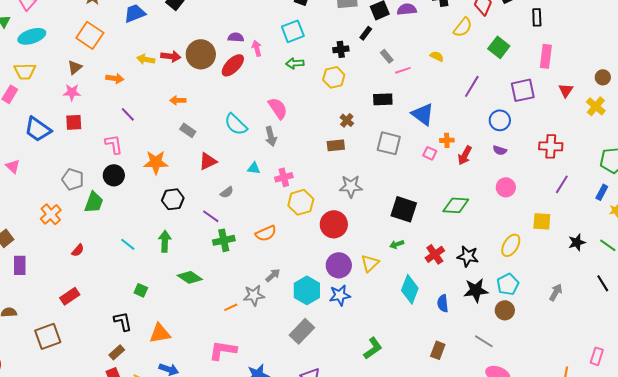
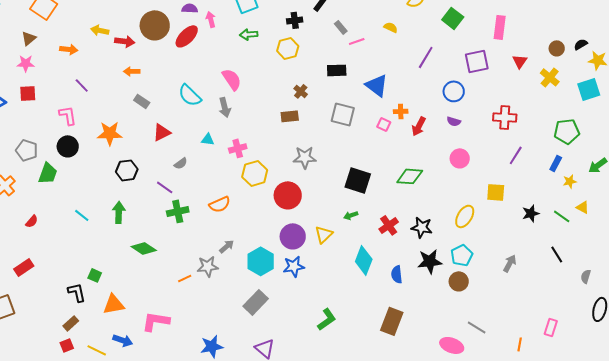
red arrow: (171, 56) -> (125, 41), moved
green square: (141, 290) -> (95, 275), moved
gray line: (484, 341) -> (477, 327), moved
pink L-shape: (223, 350) -> (156, 321), moved
brown rectangle: (438, 350) -> (392, 321), size x1.5

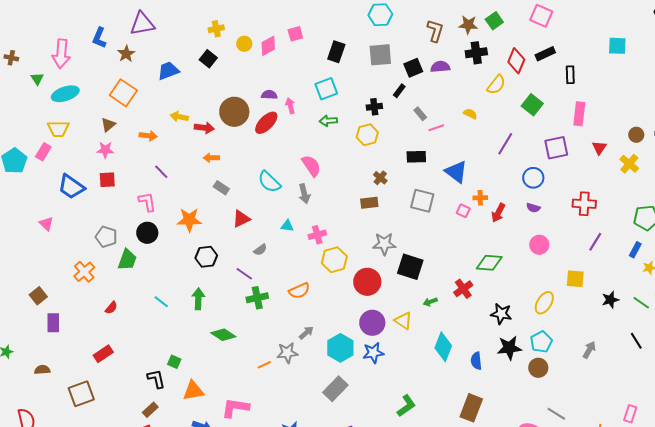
black square: (358, 180) -> (410, 267), moved
red cross: (389, 225) -> (463, 289), moved
yellow triangle: (324, 234) -> (403, 321), turned -42

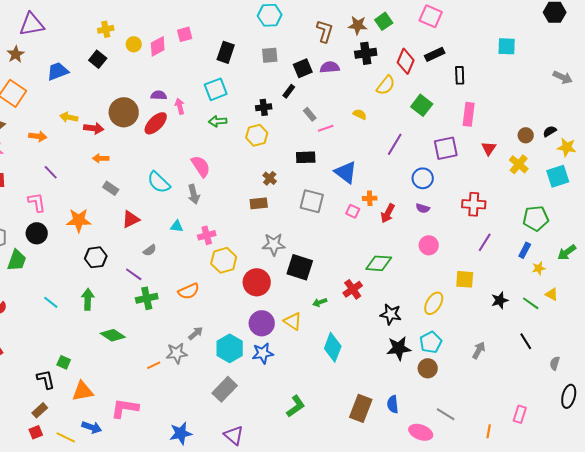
gray square: (380, 55) -> (270, 55), size x0.7
blue semicircle: (476, 361) -> (393, 404), moved

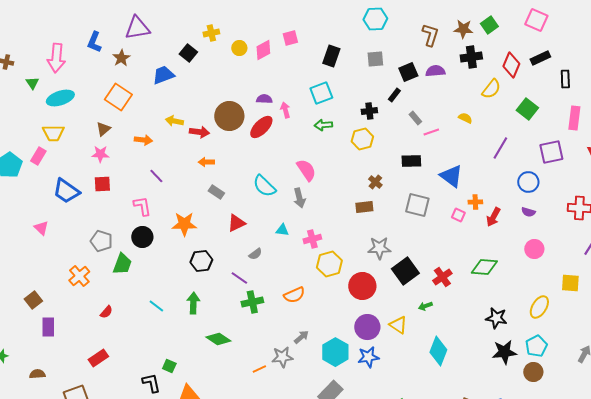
black square: (98, 59) -> (188, 53), moved
black square: (300, 267) -> (405, 271), turned 36
red cross: (353, 289) -> (442, 277), moved

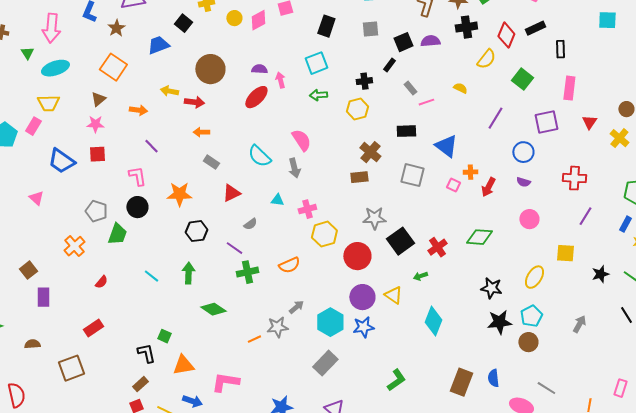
brown circle: (229, 116) -> (210, 69), moved
brown cross: (375, 182) -> (370, 152), size x1.5

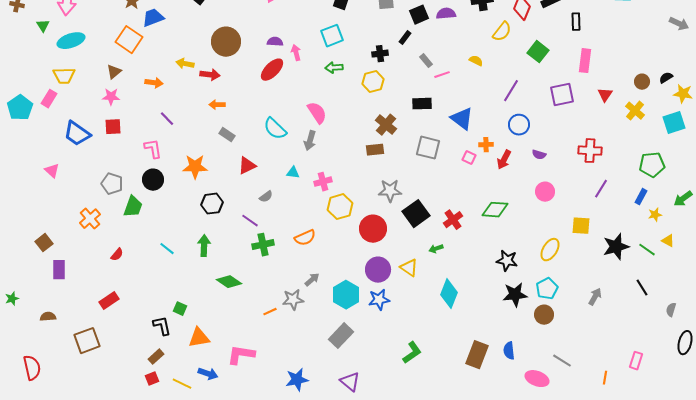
blue trapezoid: (158, 45) -> (153, 18), moved
blue circle: (523, 152) -> (519, 125), moved
gray arrow: (294, 168) -> (310, 141), turned 30
black star: (600, 274) -> (616, 247), size x1.5

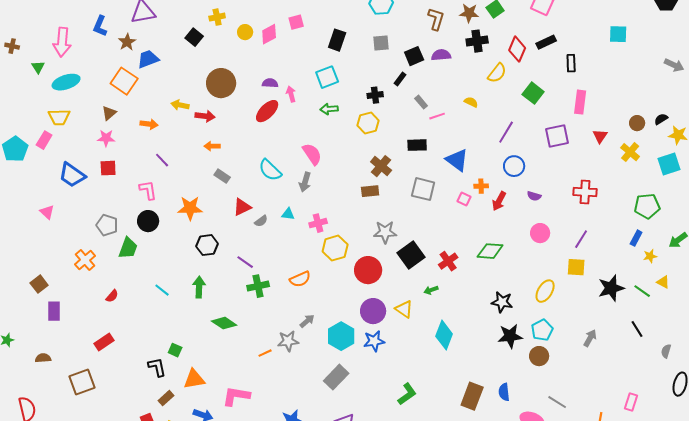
purple line: (601, 189) -> (581, 239), moved
gray semicircle: (266, 197) -> (261, 221), moved
brown rectangle: (156, 357) -> (166, 398), moved

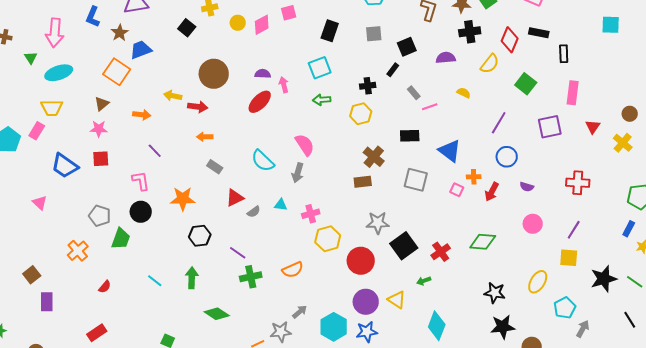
black rectangle: (546, 42) -> (539, 33), turned 36
purple semicircle: (441, 55) -> (446, 58), moved
cyan pentagon: (542, 330) -> (565, 308), moved

